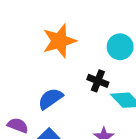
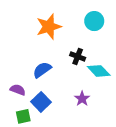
cyan circle: (120, 47) -> (94, 21), moved

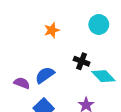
orange star: (49, 27) -> (52, 30), size x0.6
purple semicircle: (18, 90) -> (22, 83), moved

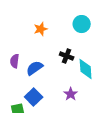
cyan diamond: (103, 76) -> (86, 69), turned 40
purple semicircle: (22, 83) -> (15, 61), moved, turned -104

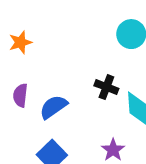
orange star: (41, 29) -> (20, 42), moved

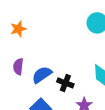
black cross: (106, 87) -> (65, 83), moved

